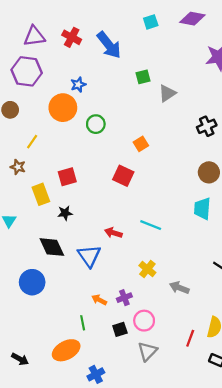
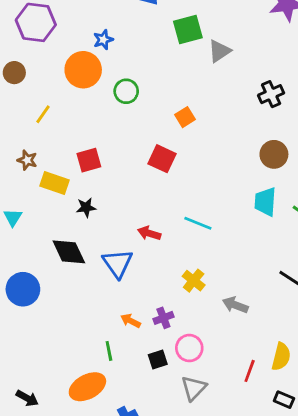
green square: (143, 77) -> (188, 30), size x1.5
brown star: (18, 167) -> (27, 160), moved
yellow rectangle: (41, 194) -> (54, 183), turned -50
blue circle: (32, 282) -> (23, 289), moved

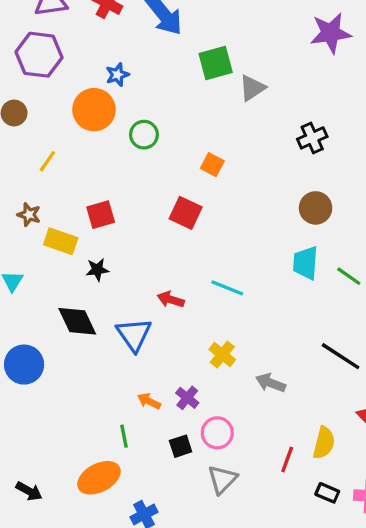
orange square: (185, 117) -> (212, 165), turned -30
purple cross: (163, 318) -> (187, 398), turned -30

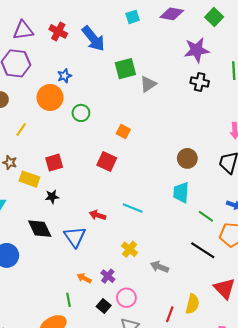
black cross: (312, 138) -> (200, 82), moved, turned 36
green line: (349, 276) -> (206, 216), moved
black square: (181, 446) -> (104, 306), turned -32

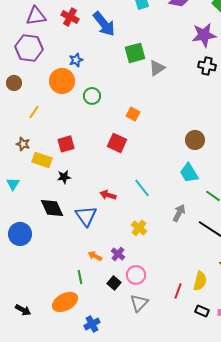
cyan trapezoid: (181, 192) -> (189, 173), turned -35
cyan line: (133, 208) -> (142, 188), turned 30
gray arrow: (159, 267) -> (179, 213), moved, turned 96

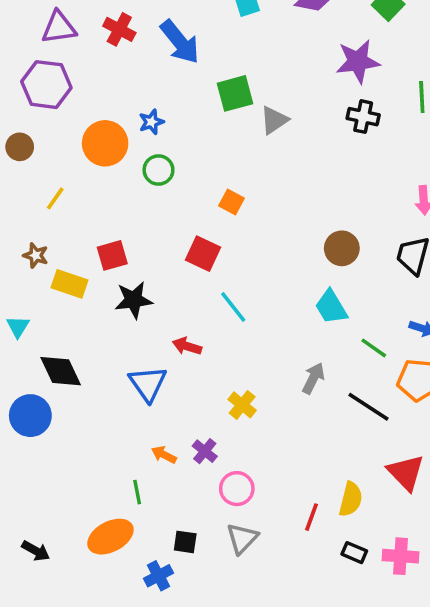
blue star: (76, 60) -> (151, 122), moved
black star: (64, 177) -> (134, 300), moved, size x1.5
cyan line: (142, 188) -> (233, 307), moved
black diamond: (52, 208) -> (61, 371), moved
black square: (114, 283) -> (185, 542), moved, turned -32

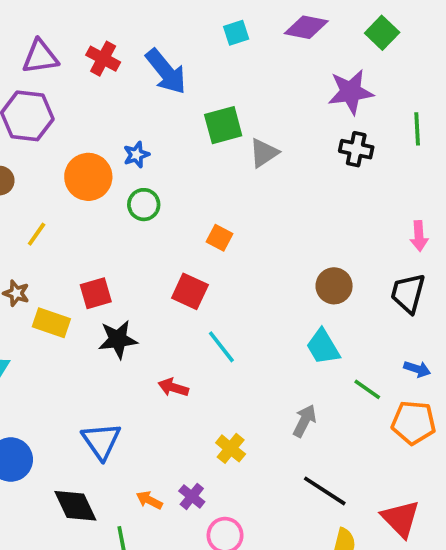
black diamond: (61, 371) -> (75, 506), moved
blue triangle: (148, 384) -> (101, 441), moved
black line: (368, 407) -> (325, 491), moved

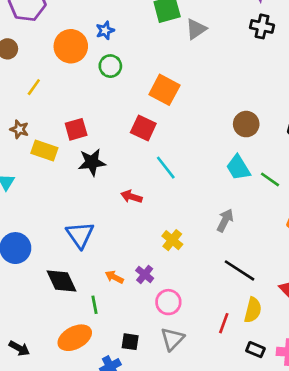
orange square: (219, 238) -> (164, 90), size x1.6
green line: (367, 389) -> (270, 179), moved

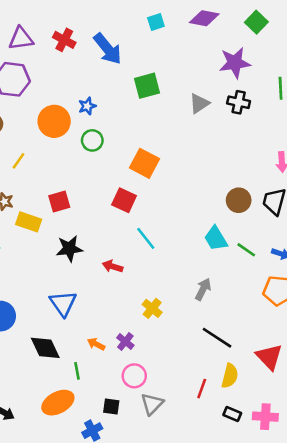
gray triangle: (196, 29) -> (199, 104), moved
brown circle: (246, 124) -> (239, 200), moved
black star: (92, 162) -> (69, 249), moved
pink circle: (168, 302) -> (134, 376), moved

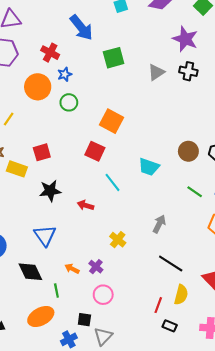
red cross: (64, 40) -> (50, 53), moved
purple star: (235, 63) -> (185, 39), turned 30
cyan trapezoid: (216, 238) -> (149, 167), moved, turned -40
gray triangle: (152, 404) -> (103, 336), moved
black rectangle: (232, 414) -> (170, 326), moved

